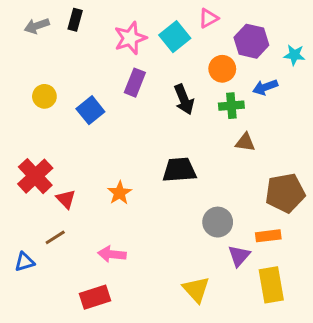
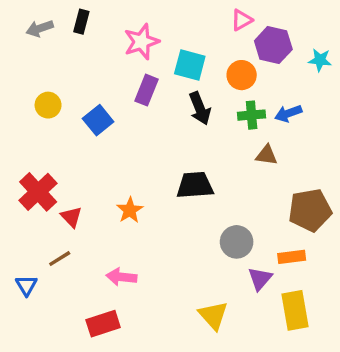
pink triangle: (208, 18) -> (242, 20), moved
cyan square: (175, 37) -> (190, 65), moved, turned -36
blue arrow: (265, 87) -> (288, 113), moved
blue triangle: (25, 262) -> (26, 285), turned -45

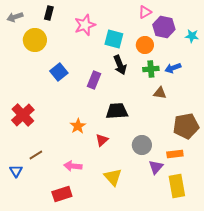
gray arrow: (40, 28) -> (15, 17), moved
purple rectangle: (146, 90) -> (94, 80), moved
yellow circle: (48, 105) -> (35, 40), moved, size x1.5
red triangle: (71, 217) -> (102, 140), moved, turned 32
yellow triangle: (213, 315) -> (113, 177), moved

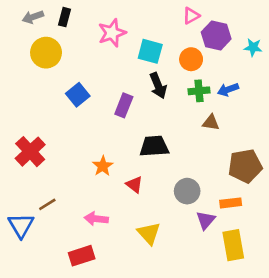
gray arrow: (15, 17) -> (33, 17), moved
red triangle: (102, 140) -> (134, 184), turned -40
blue triangle: (16, 171) -> (21, 225), size x1.5

